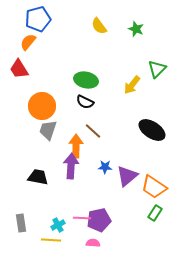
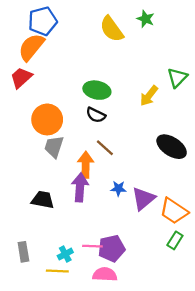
yellow semicircle: (99, 26) -> (112, 29), size x1.4
green star: (136, 29) -> (146, 19), moved
orange semicircle: (28, 42) -> (31, 47), size x1.5
red trapezoid: (19, 69) -> (21, 78), turned 80
pink semicircle: (93, 243) -> (105, 274), size x1.5

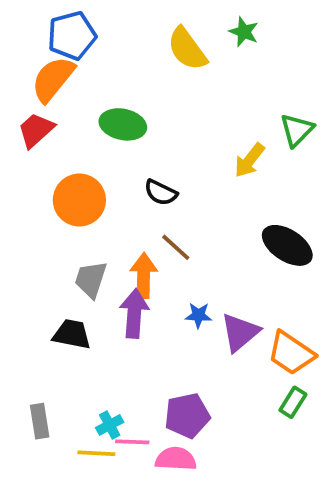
green ellipse: (97, 90) -> (123, 124), moved
gray trapezoid: (54, 147) -> (91, 279), moved
pink line: (92, 246) -> (132, 442), moved

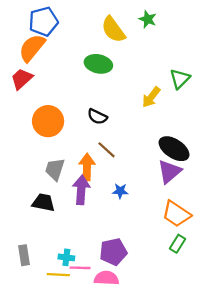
green ellipse: (123, 124) -> (98, 64), moved
purple triangle: (240, 332) -> (169, 172), moved
cyan cross: (110, 425) -> (66, 257), turned 35

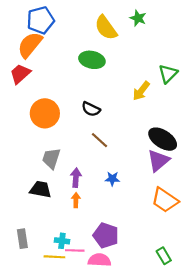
orange arrow: (87, 167) -> (76, 200), moved, size x0.6
purple arrow: (81, 190) -> (76, 178), size x0.7
green rectangle: (177, 244) -> (164, 256), moved, turned -63
purple pentagon: (113, 252) -> (106, 235), turned 30

